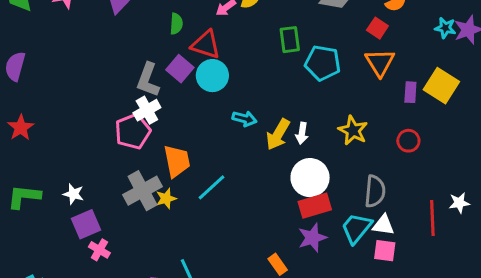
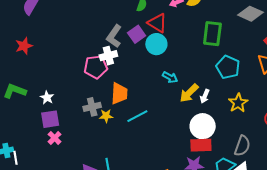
green rectangle: (290, 40) -> (212, 34), size x1.4
cyan pentagon: (323, 63) -> (228, 67), moved
gray cross: (142, 191) -> (92, 107), size x0.7

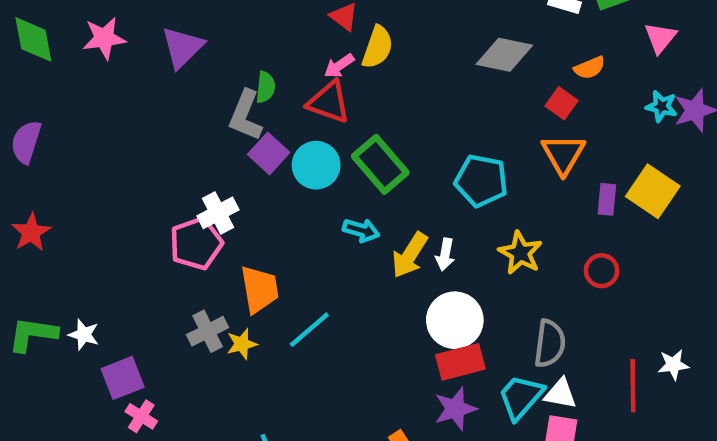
red triangle: (157, 23) -> (329, 102), moved
green rectangle: (212, 34) -> (380, 164), moved, turned -35
gray L-shape: (114, 36) -> (246, 115), moved
white star: (47, 98) -> (84, 335), moved

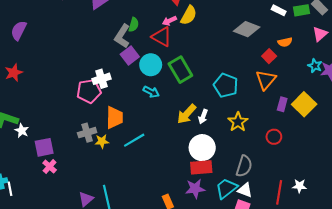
cyan arrow: (361, 230) -> (151, 92), moved
white star: (84, 335) -> (22, 131), moved

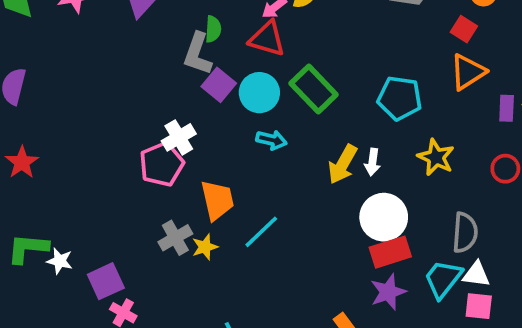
orange triangle: (266, 80) -> (468, 72), turned 30

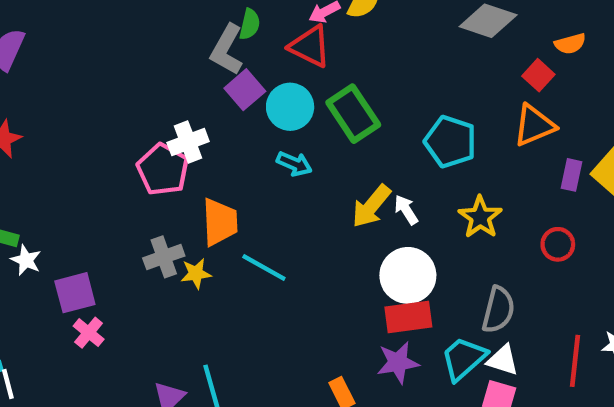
white arrow: (372, 162) -> (406, 210), turned 130
pink pentagon: (162, 164) -> (163, 169), turned -30
cyan line: (261, 232) -> (264, 267), turned 63

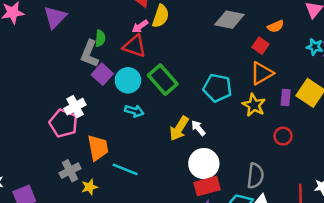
yellow star: (480, 217) -> (254, 105), moved
yellow star: (196, 273) -> (89, 187), moved

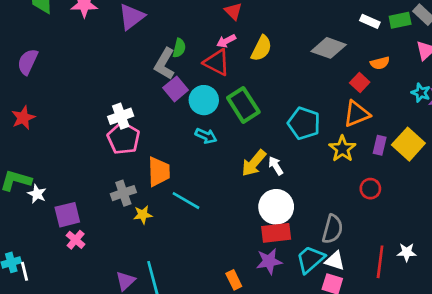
yellow semicircle: (161, 16) -> (261, 48), moved
white cross: (75, 107) -> (121, 116), moved

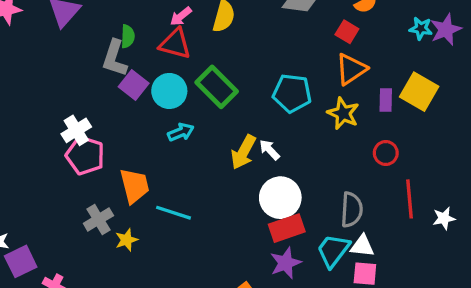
cyan arrow: (206, 136) -> (181, 132), turned -35
purple square: (67, 215) -> (21, 261), moved
red line: (380, 262) -> (409, 199), moved

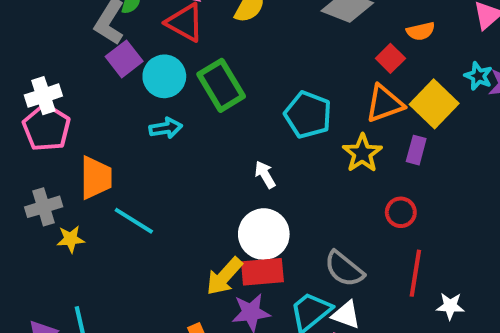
yellow square: (419, 92) -> (434, 104), moved
yellow arrow: (243, 152) -> (224, 276), moved
gray semicircle: (352, 210) -> (344, 269), turned 112

